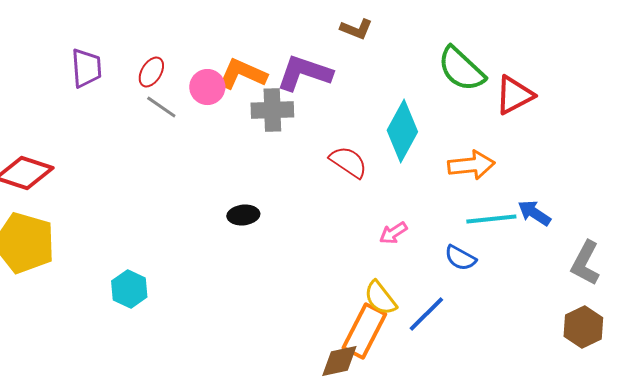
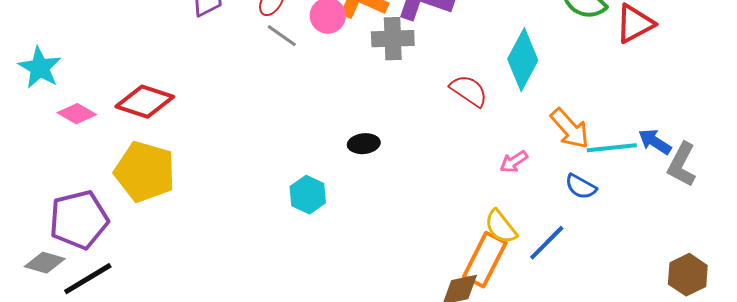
orange arrow: (471, 165) -> (570, 129), moved, turned 54
gray L-shape: (585, 263) -> (682, 165), moved
cyan hexagon: (129, 289) -> (308, 195), moved
brown hexagon: (583, 327) -> (688, 275), moved

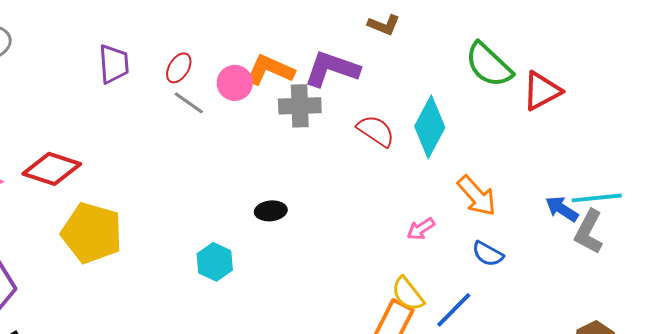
red semicircle: (469, 91) -> (376, 131), moved
cyan line: (612, 148) -> (597, 198), moved
yellow pentagon: (145, 172) -> (92, 233), moved

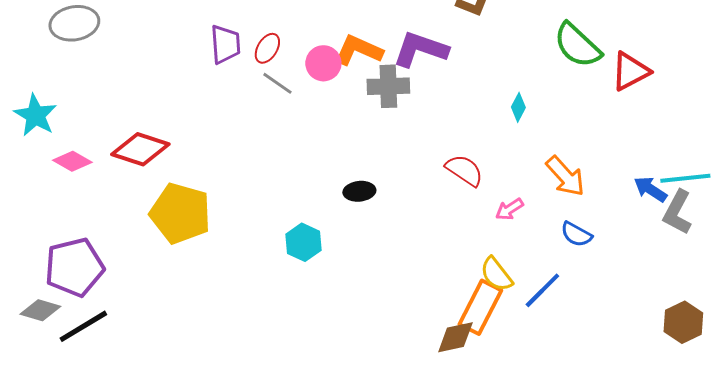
purple trapezoid: (114, 64) -> (225, 44), moved
cyan diamond: (430, 127) -> (518, 107), size x0.5
red semicircle: (376, 131) -> (464, 170), moved

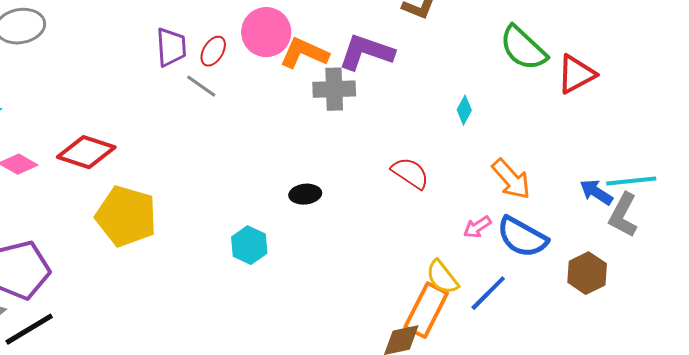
pink circle: (323, 63) -> (266, 32), moved, size x1.4
gray line: (277, 83) -> (201, 86), moved
pink arrow: (509, 209) -> (477, 227), moved
blue semicircle: (576, 234) -> (522, 237), size x1.6
brown hexagon: (683, 322) -> (587, 273), moved

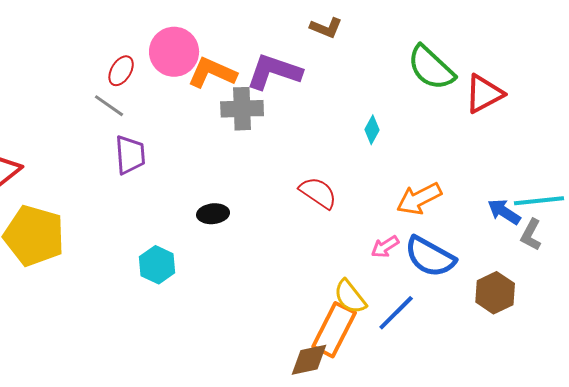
purple trapezoid: (171, 47) -> (130, 155), moved
orange arrow: (511, 179) -> (419, 199), turned 105
gray L-shape: (623, 215) -> (531, 235), size x0.7

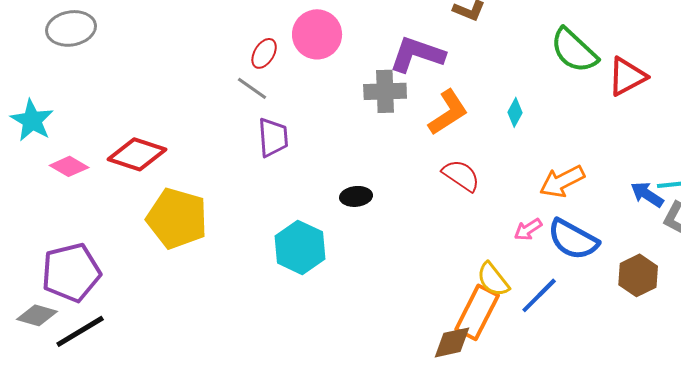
orange L-shape: (212, 73) -> (448, 112), moved, turned 123
cyan hexagon: (157, 265) -> (300, 247), size x1.4

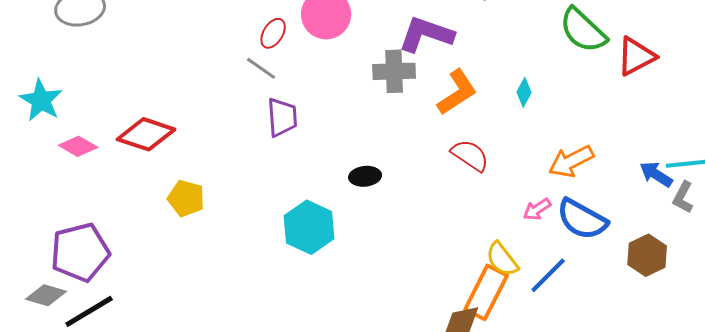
yellow pentagon: (177, 218) -> (186, 198), size x0.6

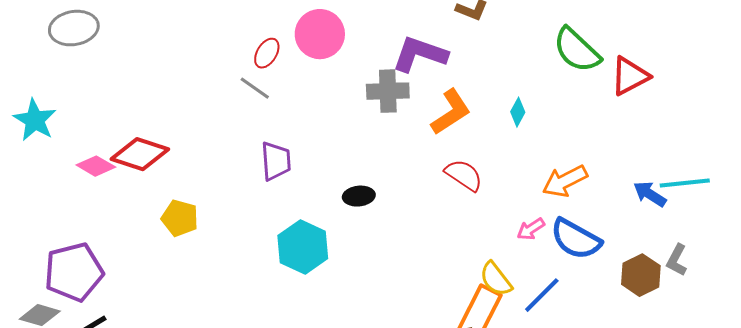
purple trapezoid: (282, 117) -> (276, 161), moved
pink diamond: (78, 146) -> (96, 166), moved
gray L-shape: (683, 197) -> (677, 260), moved

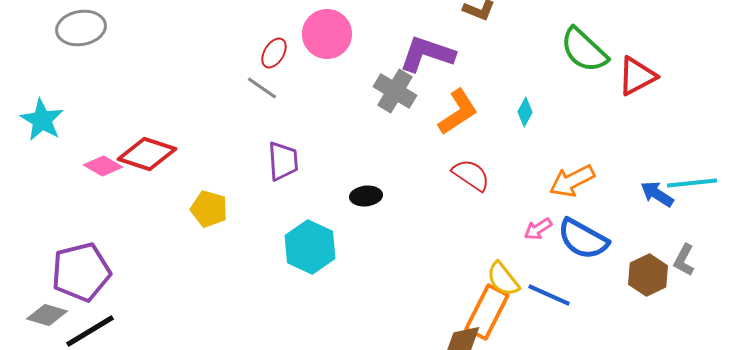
gray cross: (388, 91) -> (395, 91), turned 33
yellow pentagon: (180, 218) -> (209, 209), moved
blue line: (542, 295) -> (549, 295), turned 69

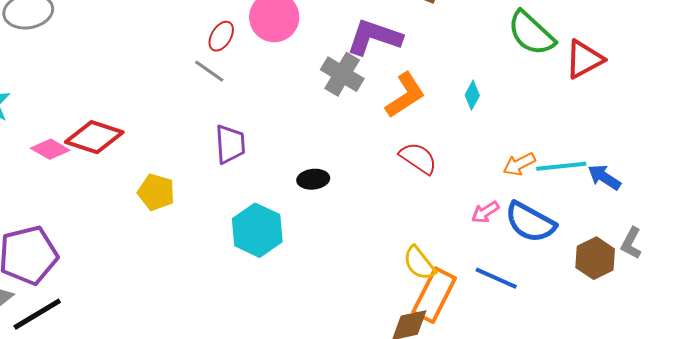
orange arrow: (572, 181) -> (519, 164), size x0.7
cyan line: (692, 183) -> (561, 166), moved
yellow semicircle: (503, 279) -> (419, 263), moved

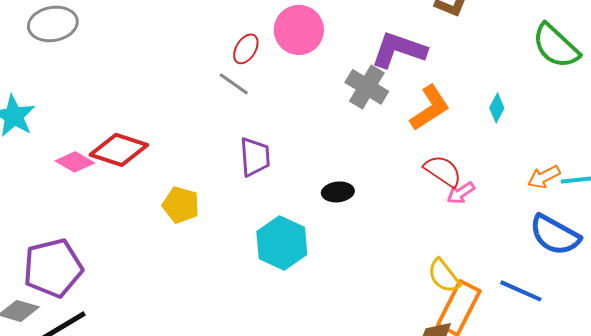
pink arrow: (485, 212) -> (461, 193), moved

